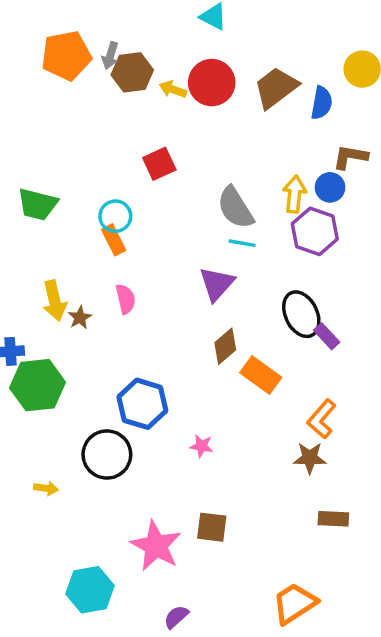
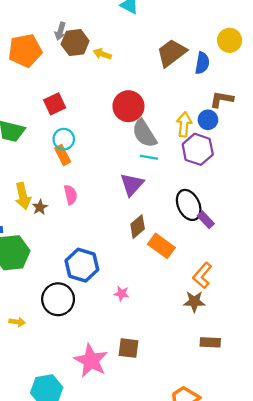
orange pentagon: (66, 56) -> (25, 51), moved
red circle: (212, 83) -> (128, 106), moved
red square: (159, 164) -> (55, 104), moved

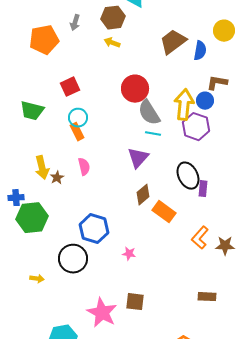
brown hexagon: (75, 43) -> (113, 18), moved
yellow arrow: (184, 124) -> (184, 105), size x1.4
purple rectangle: (206, 220) -> (203, 189), turned 49
brown star: (194, 302) -> (225, 246), moved

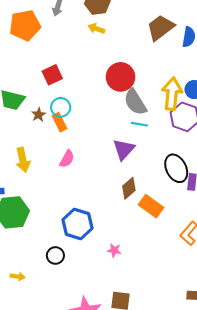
pink semicircle: (84, 167) -> (67, 159), turned 42
brown star: (57, 178) -> (39, 115), moved
black circle: (73, 259) -> (55, 255), size x0.6

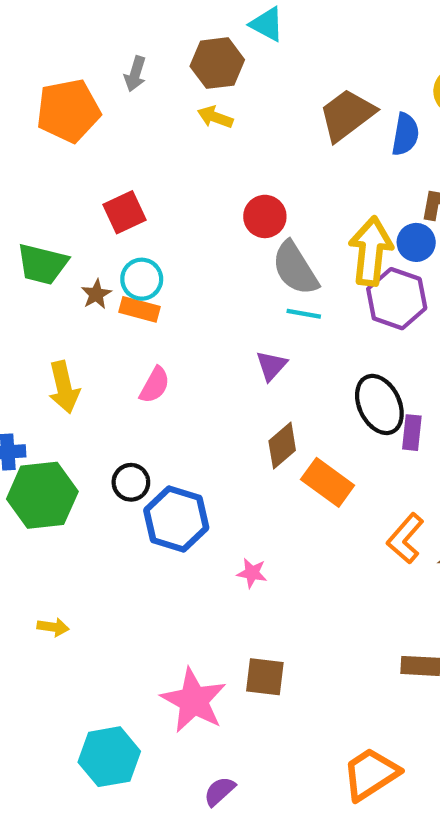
red circle: (121, 77) -> (265, 216), size x0.7
orange rectangle: (60, 122) -> (140, 309), turned -48
purple triangle: (124, 149) -> (271, 366), size x0.7
black circle: (55, 255) -> (131, 482), moved

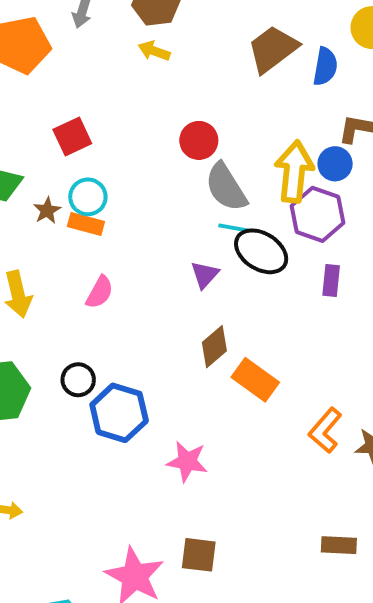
black ellipse: (379, 404) -> (261, 251), moved, turned -32
purple rectangle: (412, 433) -> (331, 281), moved
pink star: (252, 573) -> (187, 461), size x1.5

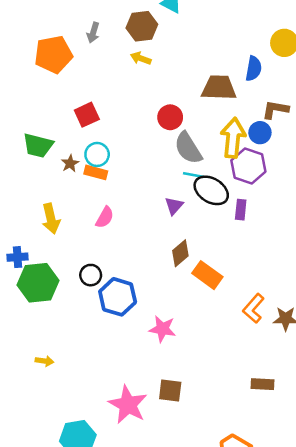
brown trapezoid: (273, 49) -> (219, 88), moved, turned 39
purple rectangle: (331, 281) -> (241, 210), moved

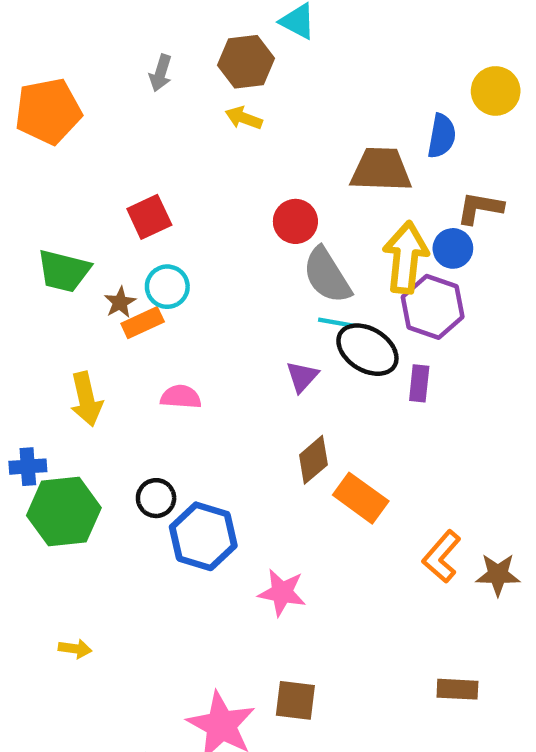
orange pentagon: (53, 54) -> (48, 111), moved
orange rectangle: (96, 172) -> (143, 323), moved, turned -40
pink semicircle: (105, 217) -> (181, 397), turned -115

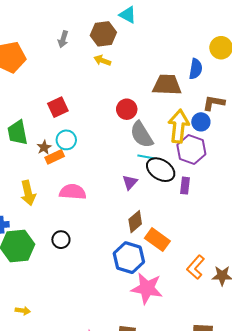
green trapezoid: (64, 271) -> (18, 133), turned 65
pink semicircle: (181, 397) -> (73, 192), size x1.4
blue hexagon: (203, 536) -> (129, 258), moved
pink star: (282, 593) -> (147, 288), moved, size x1.4

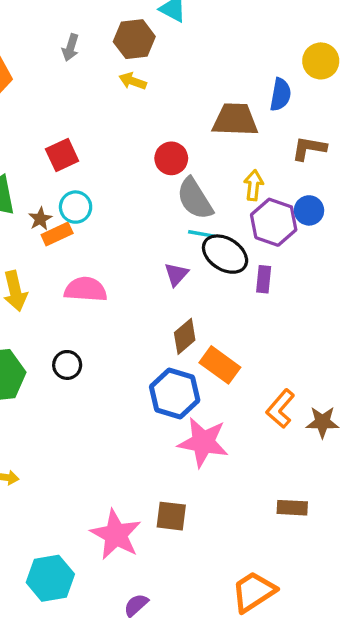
blue circle: (201, 122) -> (309, 210), moved
yellow arrow: (179, 126) -> (254, 185), size x0.6

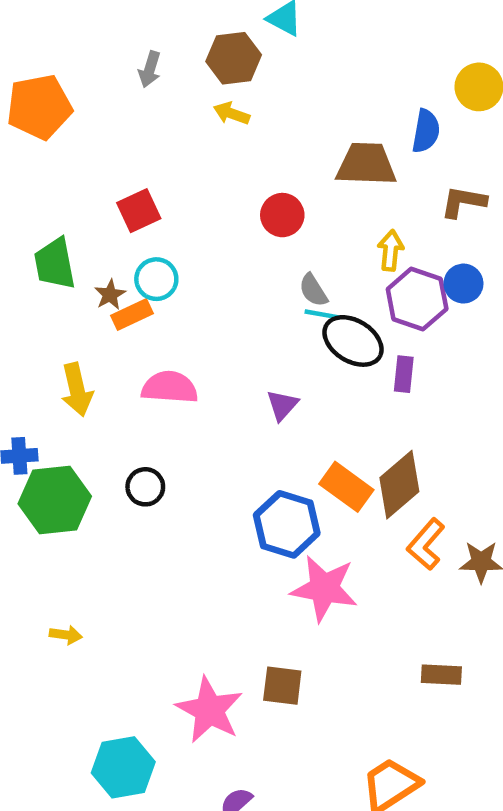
gray semicircle: (195, 199) -> (313, 290), moved, size x0.6
purple triangle: (176, 274) -> (282, 405), moved
brown diamond: (185, 336) -> (399, 485), moved, size x1.4

